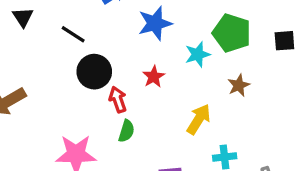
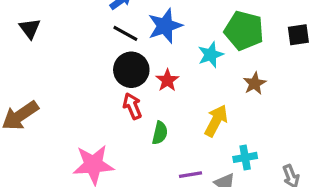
black line: (73, 34) -> (125, 33), moved
black circle: (94, 72) -> (131, 70), moved
green semicircle: (126, 131) -> (160, 133), moved

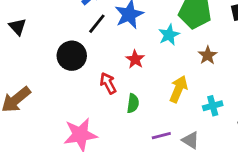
black line: (125, 33) -> (97, 24), turned -75
black circle: (131, 70) -> (72, 56), moved
cyan cross: (245, 157) -> (213, 106), moved

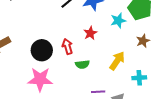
black circle: (72, 56) -> (42, 50), moved
green semicircle: (133, 103) -> (82, 64), turned 64

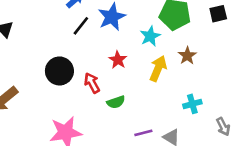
black circle: (42, 50) -> (59, 71), moved
yellow arrow: (117, 61) -> (158, 68), moved

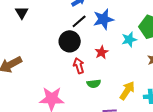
yellow arrow: (158, 68) -> (127, 91), moved
black circle: (59, 71) -> (70, 41), moved

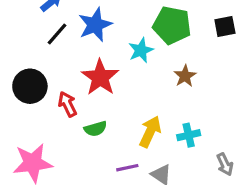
black circle: (70, 41) -> (30, 86), moved
red star: (102, 52) -> (100, 77), size x1.6

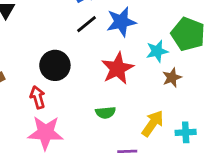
brown star: (185, 76) -> (172, 78), moved
red arrow: (67, 104) -> (38, 97), moved

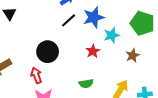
cyan star: (157, 51) -> (112, 35), moved
red star: (117, 68) -> (93, 51), size x0.6

